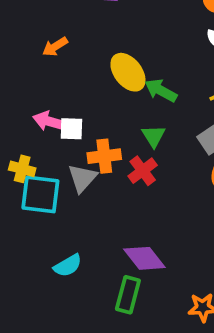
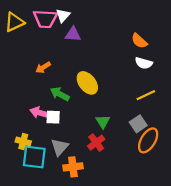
green arrow: (161, 90) -> (60, 94), moved
orange cross: (104, 156) -> (73, 167), moved

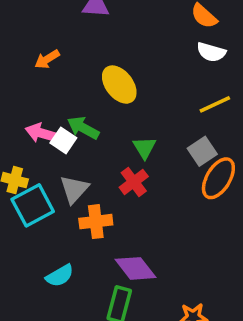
green arrow: (60, 94) -> (83, 128), moved
white square: (53, 117) -> (63, 140), turned 32
cyan square: (34, 157) -> (33, 205), turned -35

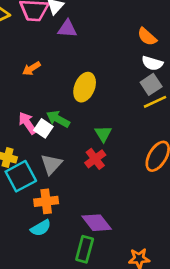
yellow ellipse: (119, 85) -> (85, 87), turned 60
pink arrow: (42, 133) -> (27, 123), turned 40
gray square: (202, 151) -> (151, 84), moved
orange cross: (96, 222) -> (46, 201), moved

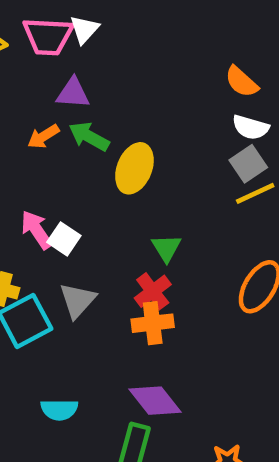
purple triangle: (67, 29) -> (73, 93), moved
green arrow: (58, 119) -> (89, 136), moved
orange cross: (46, 201) -> (153, 323), moved
cyan semicircle: (41, 228) -> (59, 410), turned 30

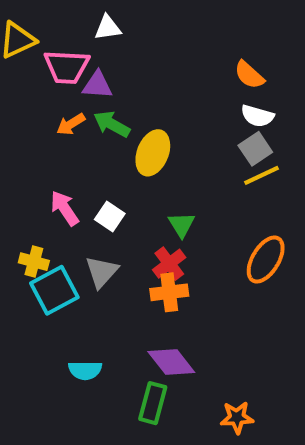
white triangle: (84, 29) -> (108, 28), turned 40
pink trapezoid: (48, 36) -> (67, 67), moved
white square: (64, 239) -> (110, 216), moved

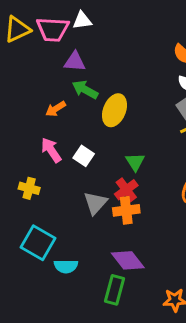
pink trapezoid: (67, 67) -> (53, 29), moved
orange arrow: (71, 124) -> (56, 109), moved
gray triangle: (102, 272) -> (95, 203), moved
cyan square: (54, 290) -> (38, 243), moved, turned -32

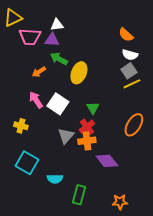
white triangle: (82, 20) -> (57, 25), moved
pink trapezoid: (53, 29) -> (30, 37), moved
white square: (84, 156) -> (58, 104), size x1.5
purple diamond: (128, 260) -> (107, 161), moved
cyan semicircle: (66, 266) -> (55, 179), moved

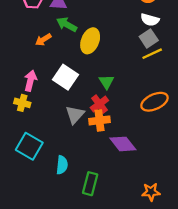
pink arrow: (36, 100) -> (30, 81), moved, turned 48
orange ellipse: (134, 125) -> (155, 102), turned 35
cyan semicircle: (55, 179) -> (62, 165), turned -84
orange star: (120, 202) -> (151, 192), moved

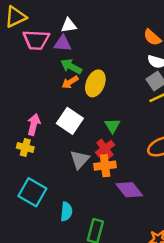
orange arrow: (43, 40) -> (70, 82), moved

